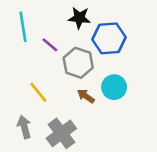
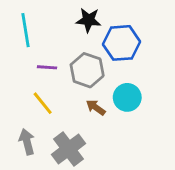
purple line: (50, 45) -> (47, 67), moved, turned -36

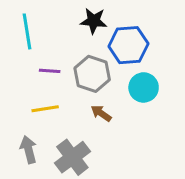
cyan circle: (127, 97) -> (144, 87), moved
yellow line: (43, 103) -> (45, 109), turned -60

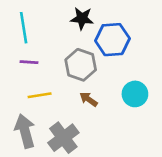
purple line: (50, 71) -> (29, 62), moved
cyan circle: (144, 87) -> (135, 94), moved
gray arrow: (28, 150) -> (25, 131), size x1.4

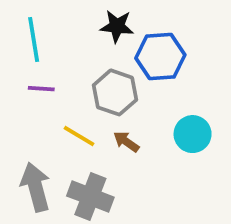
yellow line: (40, 95) -> (79, 136), moved, turned 40
gray cross: (63, 138) -> (90, 197), turned -32

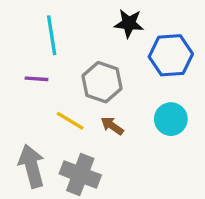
black star: (117, 26) -> (129, 23), moved
cyan line: (34, 39) -> (52, 35), moved
blue hexagon: (160, 57) -> (171, 55), moved

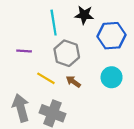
cyan line: (52, 35) -> (54, 23), moved

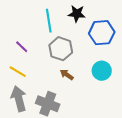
purple line: (24, 51) -> (22, 47), turned 40
yellow line: (46, 78) -> (18, 72), moved

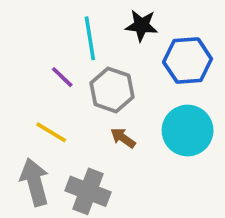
purple line: (22, 47) -> (62, 77), moved
cyan circle: (102, 71) -> (188, 131), size x1.4
yellow line: (18, 72) -> (51, 132), moved

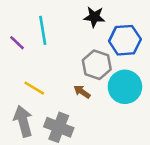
cyan line: (90, 38) -> (43, 30), moved
purple line: (62, 77) -> (17, 43), moved
gray hexagon: (112, 90) -> (97, 65), moved

